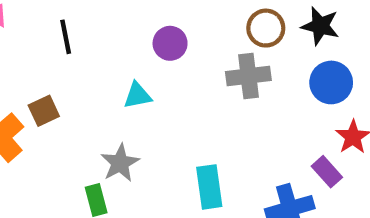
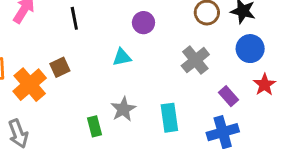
gray cross: (248, 76) -> (195, 60), moved, turned -32
gray star: (120, 163) -> (123, 109), moved
purple rectangle: (327, 172) -> (228, 96), moved

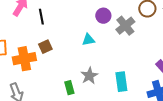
black line: (74, 18) -> (41, 17), moved
gray cross: (195, 60) -> (125, 26), moved
orange cross: (30, 85) -> (24, 59), turned 30

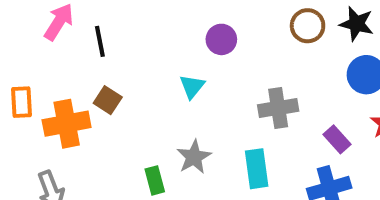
gray cross: (125, 26) -> (278, 108), moved, turned 30
cyan triangle: (88, 40) -> (192, 86), turned -40
brown square: (45, 47) -> (108, 100), turned -32

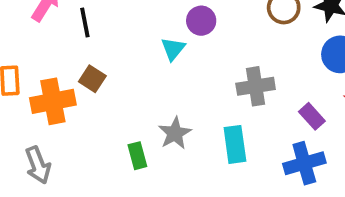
cyan triangle: (192, 86) -> (173, 49), moved

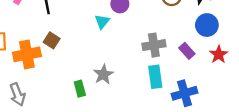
purple rectangle: (312, 116) -> (187, 51), moved
cyan rectangle: (235, 144) -> (155, 77), moved

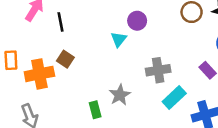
gray cross: (154, 45) -> (158, 70), moved
cyan rectangle: (155, 77) -> (174, 97), turned 55

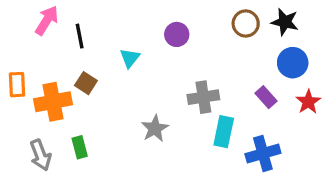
cyan triangle: (119, 39) -> (130, 58), moved
cyan rectangle: (174, 97) -> (224, 132), turned -35
green rectangle: (95, 110) -> (80, 147), moved

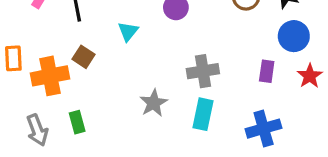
purple rectangle: (266, 97) -> (267, 71), turned 50
cyan rectangle: (224, 132) -> (203, 114), moved

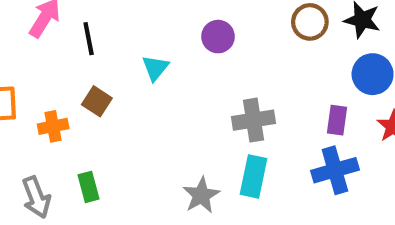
orange cross: (50, 76) -> (53, 126), size x0.6
gray star: (154, 103) -> (201, 195), moved
blue cross: (264, 129) -> (335, 170), moved

